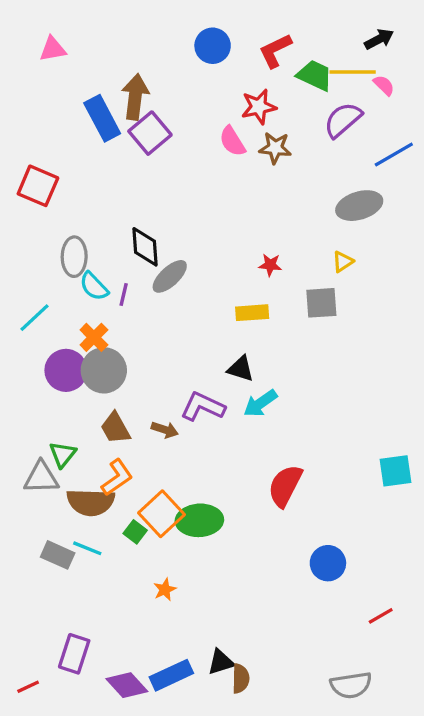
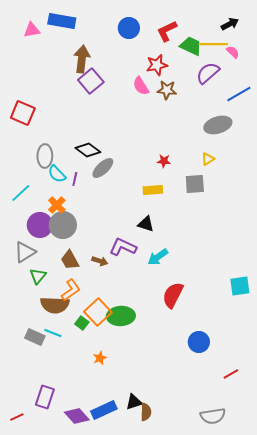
blue rectangle: (102, 118) -> (62, 21), moved, turned -52
black diamond: (145, 247) -> (88, 150), turned -50
cyan arrow: (260, 403) -> (158, 257), moved
gray triangle: (41, 477) -> (25, 252), moved, turned -30

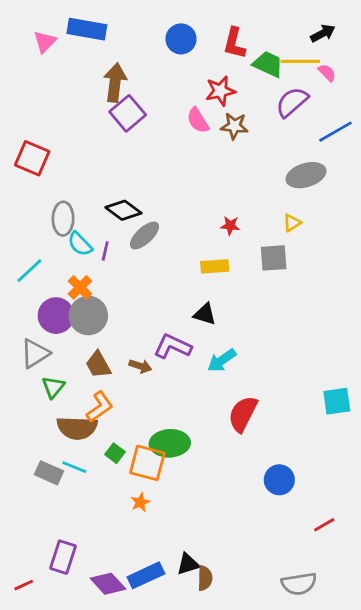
pink triangle: (32, 30) -> (45, 42), turned -36
red L-shape: (167, 31) -> (234, 43), turned -50
orange square: (98, 312) -> (147, 463), moved, turned -32

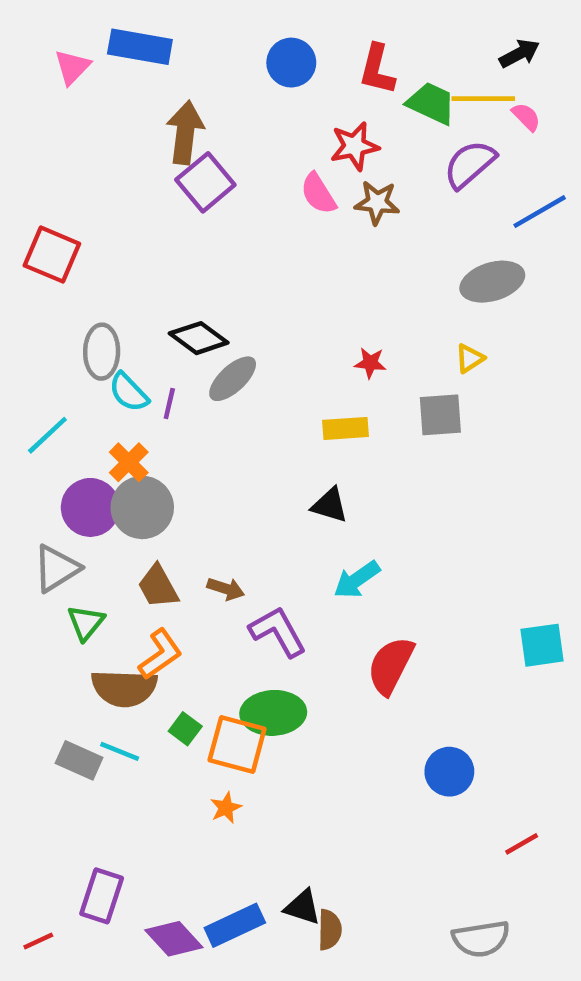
purple L-shape: (173, 346) -> (278, 632), moved, turned 36
black triangle: (188, 564) -> (303, 907), turned 35

